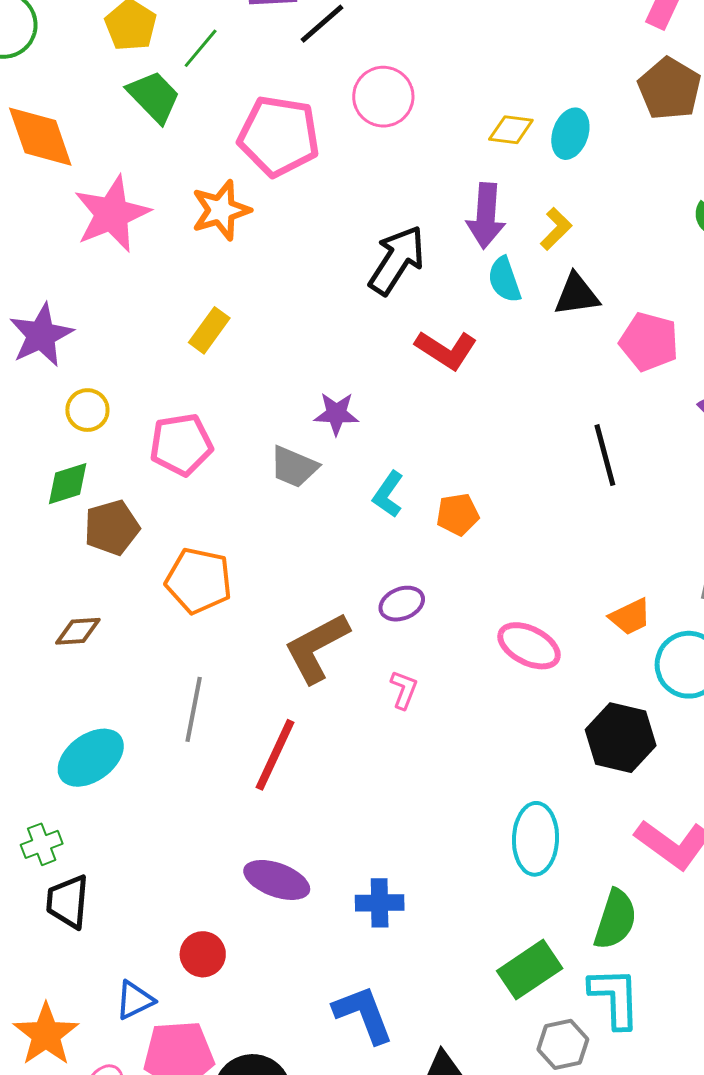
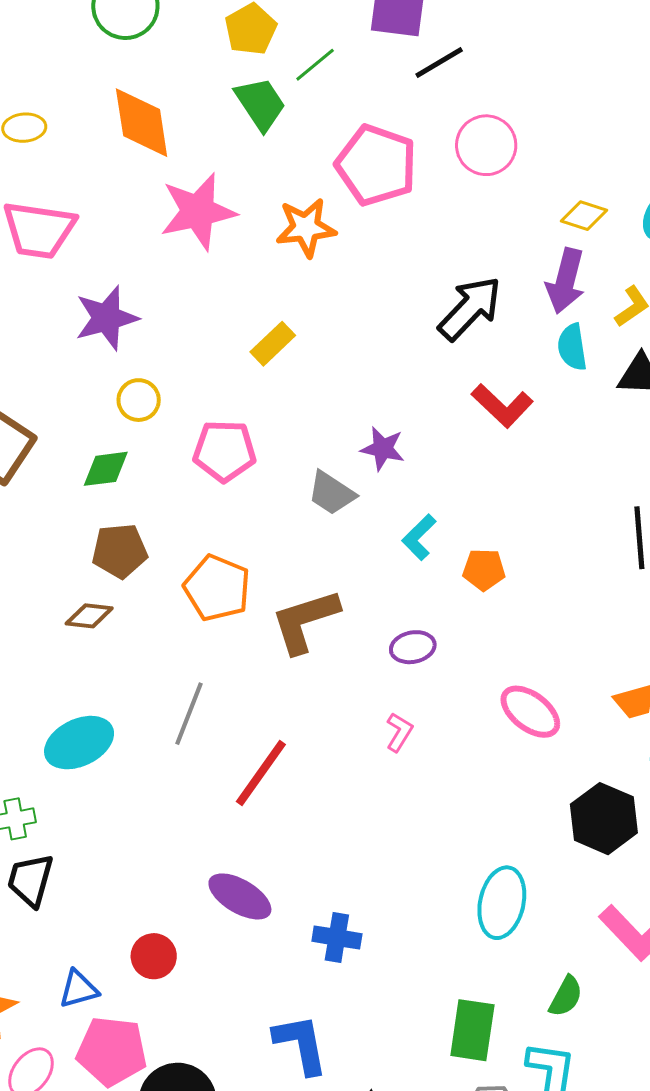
yellow diamond: (511, 130) -> (584, 216), moved
brown pentagon: (112, 528) -> (120, 551), moved
brown L-shape: (317, 648) -> (305, 621), moved
green semicircle: (615, 919) -> (566, 996), size x0.7
green rectangle: (530, 970) -> (472, 1030), turned -58

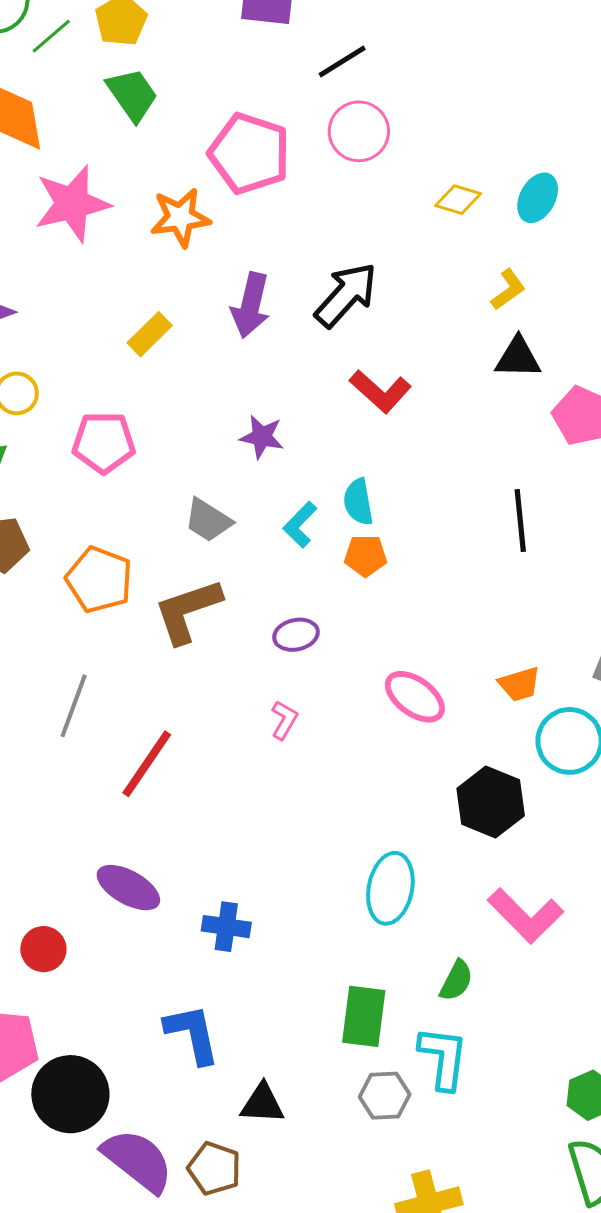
black line: (439, 62) -> (342, 62), moved
green line: (315, 65) -> (51, 36), moved
purple arrow: (566, 281) -> (251, 305), moved
cyan semicircle: (572, 347) -> (358, 502), moved
gray trapezoid: (331, 493) -> (208, 520), moved

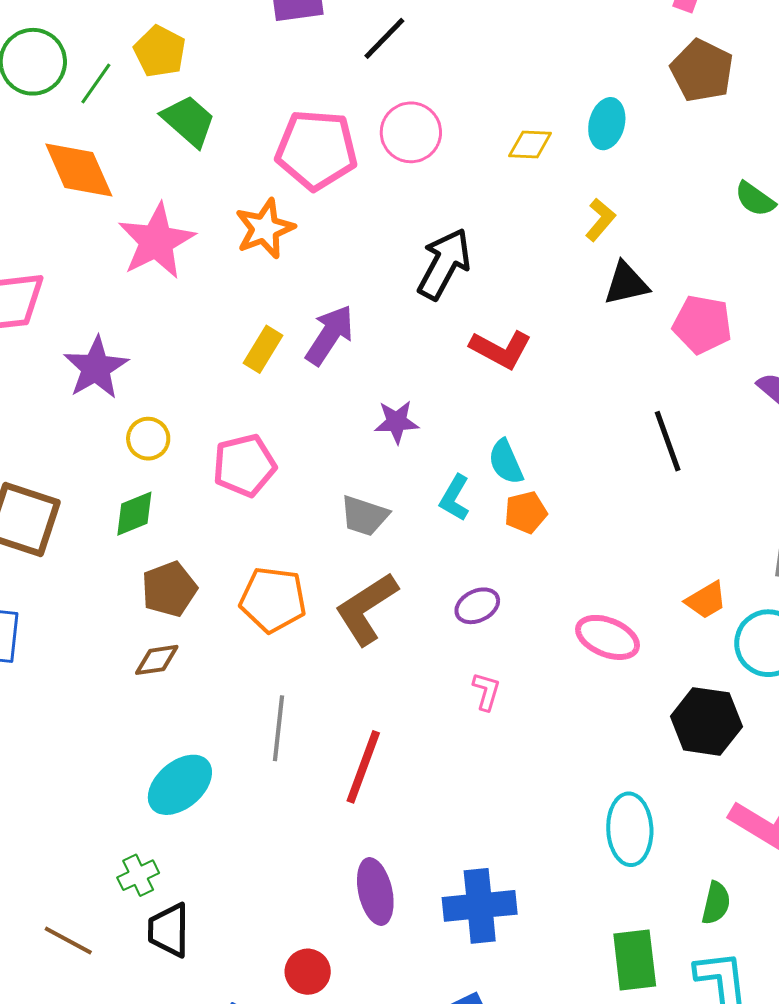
pink circle: (359, 131) -> (411, 132), moved
purple arrow: (251, 305) -> (330, 335), moved, turned -146
purple ellipse: (128, 888) -> (375, 891), turned 62
blue cross: (226, 927) -> (480, 906), size x1.5

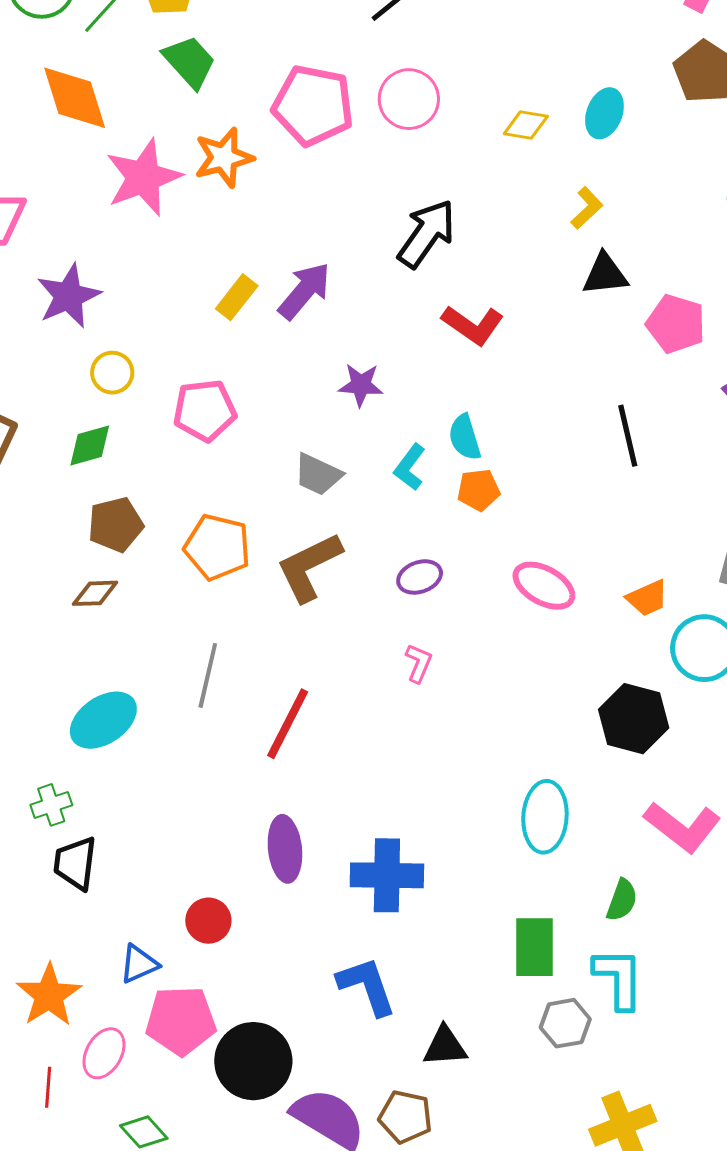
orange star: (265, 229) -> (224, 158), moved
pink ellipse: (608, 637) -> (544, 586), moved

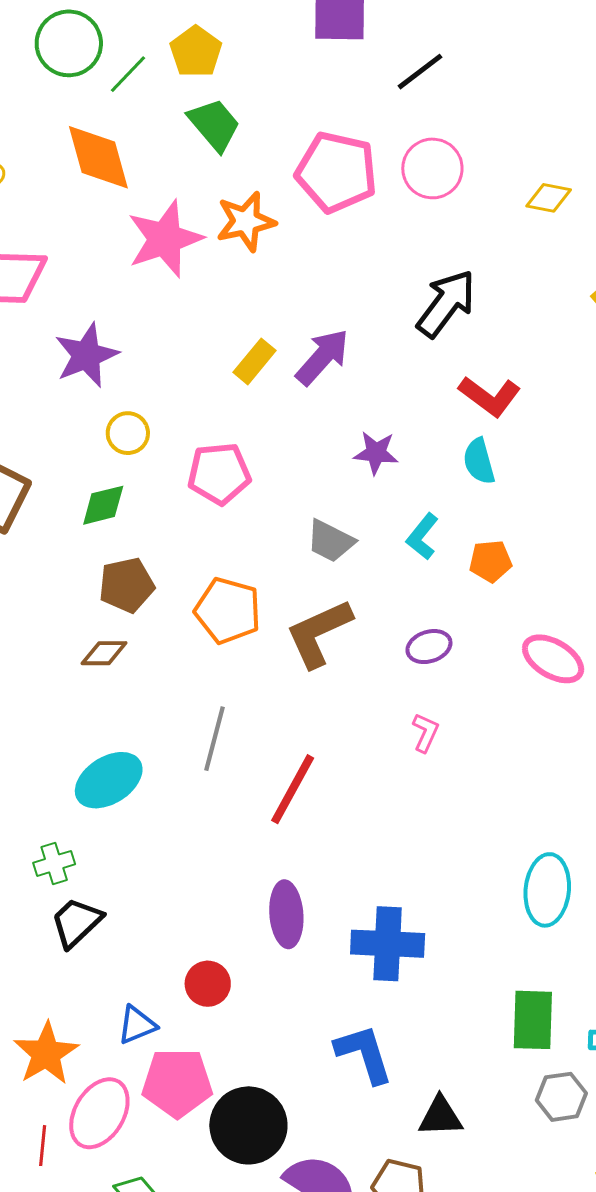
cyan semicircle: (465, 437) -> (479, 461), moved
black trapezoid: (75, 863) -> (76, 922), turned 38
pink ellipse: (104, 1053) -> (99, 1113), size x1.4

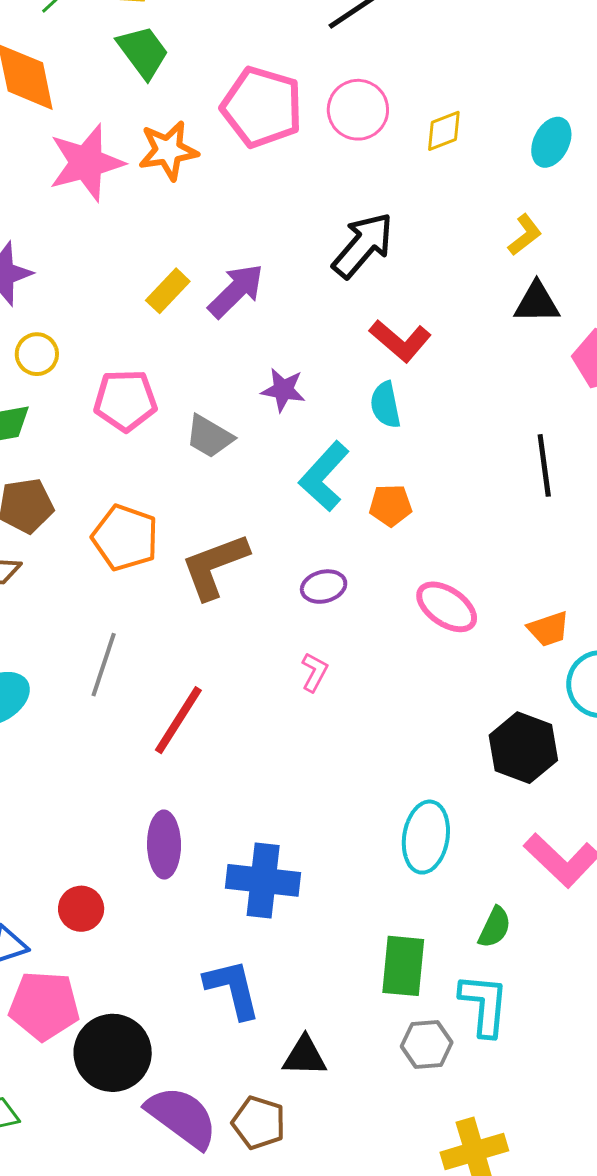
yellow diamond: (549, 198) -> (444, 131), moved, turned -36
cyan L-shape: (422, 537) -> (324, 476), size x1.5
gray trapezoid: (330, 541) -> (209, 436), moved

